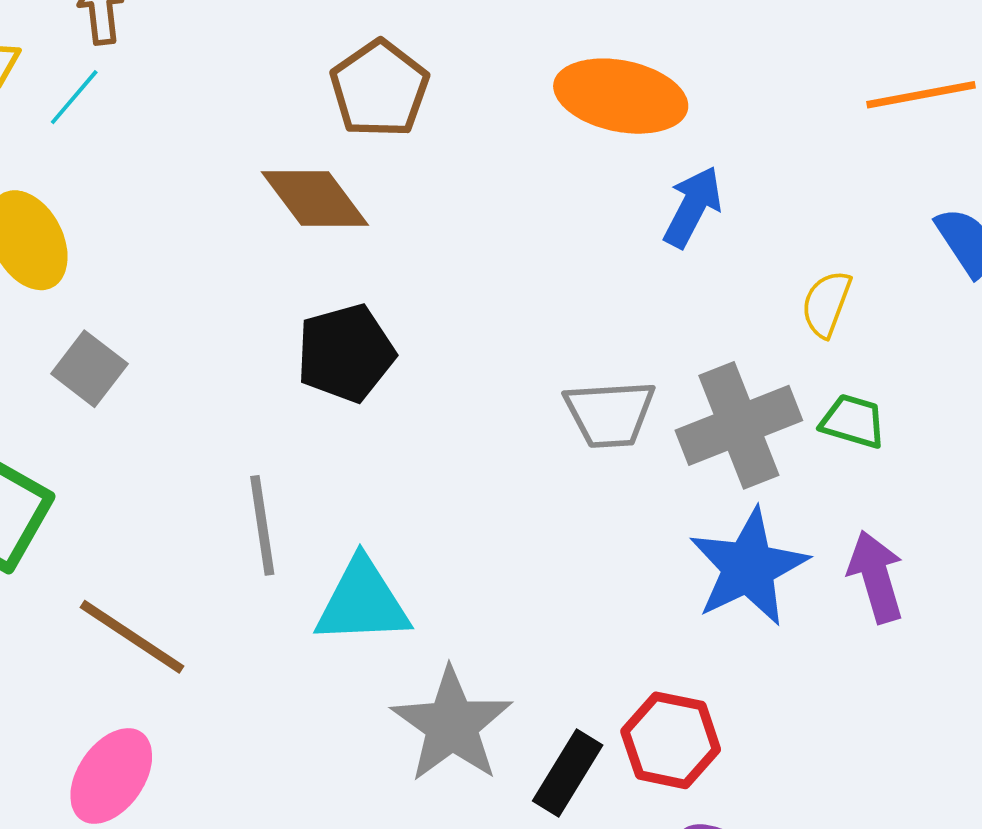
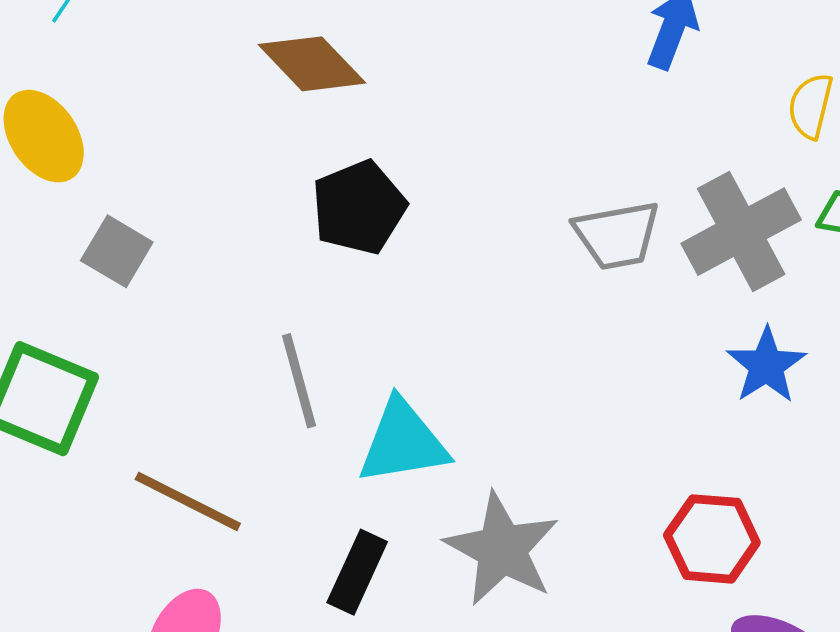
blue star: (748, 567) -> (766, 365), size x0.7
black rectangle: (568, 773) -> (357, 572), moved

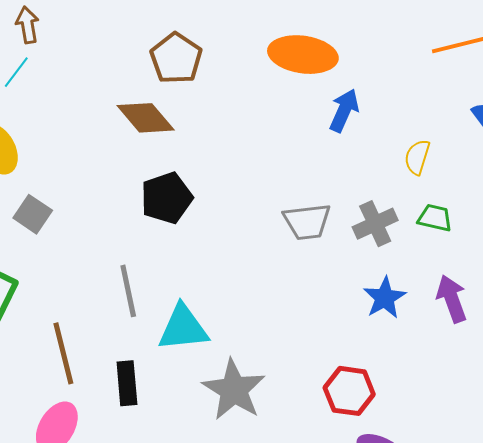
gray cross: (741, 232) -> (375, 224), size x0.7
brown line: (188, 501) -> (63, 353), turned 46
black rectangle: (357, 572) -> (127, 383), moved, turned -33

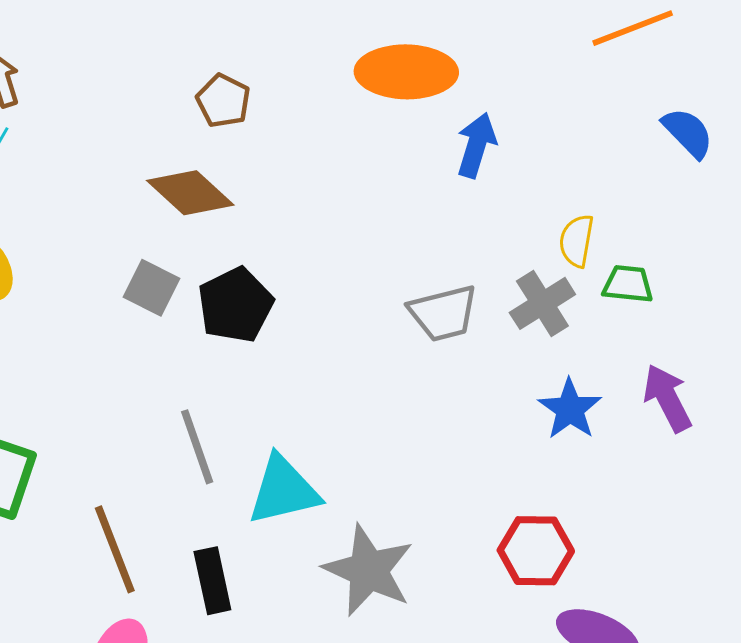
brown pentagon: (176, 58) -> (223, 101), size x0.7
yellow semicircle: (417, 157) -> (577, 241), moved
gray square: (33, 214) -> (152, 288), moved

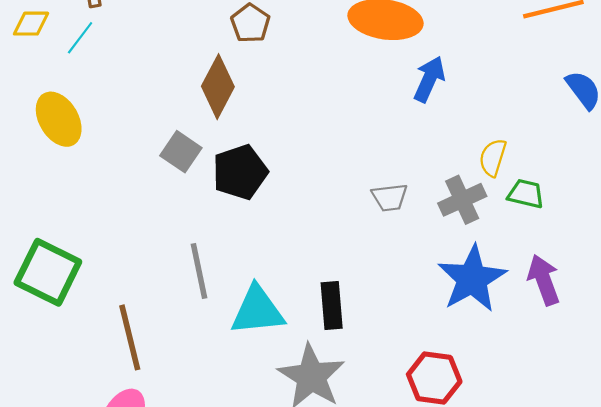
brown diamond: (190, 193) -> (218, 87), turned 68
gray trapezoid: (443, 313) -> (390, 197), size x0.7
blue star: (570, 409) -> (472, 279), size x1.5
black rectangle: (212, 581) -> (332, 306), moved

